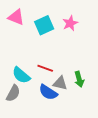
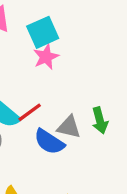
pink star: (70, 23) -> (46, 57), moved
red line: (45, 68) -> (30, 112), moved, turned -56

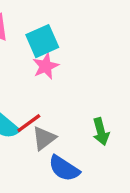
gray triangle: (69, 127) -> (44, 138), moved, turned -50
blue semicircle: (49, 142) -> (64, 168), moved

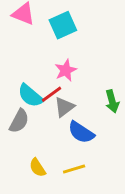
pink star: (46, 66) -> (66, 70), moved

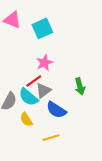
cyan semicircle: (30, 96) -> (28, 97), moved
yellow semicircle: (37, 168) -> (26, 120), moved

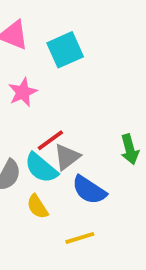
pink star: (44, 63) -> (23, 92), moved

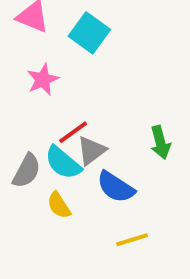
cyan square: (65, 50) -> (89, 33), turned -30
yellow line: (80, 238) -> (132, 240), moved

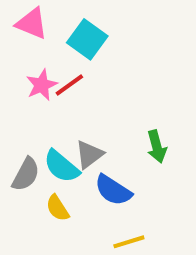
red line: (73, 132) -> (69, 85), moved

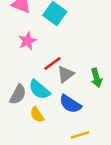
red line: (69, 85) -> (52, 63), moved
gray triangle: (89, 154) -> (66, 74), moved

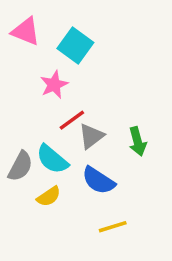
pink star: (27, 41) -> (54, 85), moved
yellow semicircle: (37, 115) -> (49, 196), turned -91

